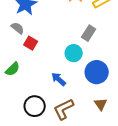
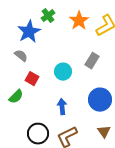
red square: (31, 43) -> (32, 79), moved
cyan circle: (74, 53) -> (63, 72), moved
blue arrow: (59, 79) -> (62, 107), turned 42

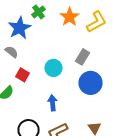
blue circle: (100, 100) -> (90, 83), moved

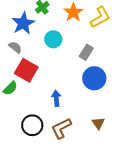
cyan circle: (54, 68) -> (53, 39), moved
red square: (22, 75) -> (26, 70), size x1.6

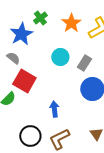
cyan circle: (53, 39) -> (60, 57), moved

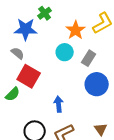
orange star: (71, 23) -> (76, 30), moved
blue star: (21, 34) -> (26, 29), turned 30

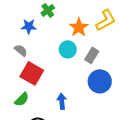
blue star: (26, 29) -> (29, 26), size x0.7
green semicircle: (13, 94) -> (22, 99), moved

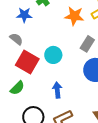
orange star: (79, 27) -> (74, 16), turned -30
cyan circle: (68, 49) -> (53, 55), moved

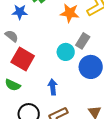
cyan circle: (53, 55) -> (66, 52), moved
green semicircle: (17, 88) -> (13, 85), turned 70

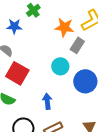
gray rectangle: (83, 41) -> (77, 45), moved

